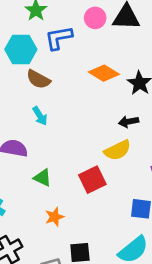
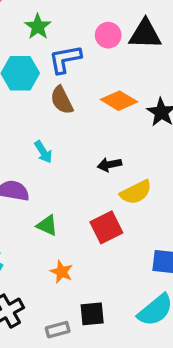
brown semicircle: (38, 79) -> (62, 100), moved, turned 35
black arrow: (129, 122) -> (109, 165), moved
orange star: (54, 217) -> (62, 272), turned -30

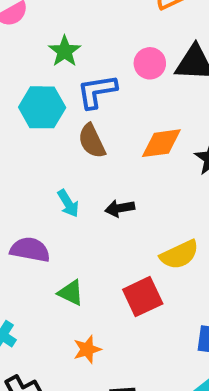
orange diamond: (119, 101) -> (161, 143), turned -40
black arrow: (109, 165) -> (120, 208), moved
orange star: (62, 272) -> (87, 349), turned 30

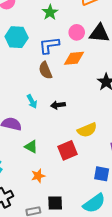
green star: (65, 51) -> (50, 12), moved
cyan hexagon: (42, 107) -> (17, 37), moved
orange diamond: (161, 143) -> (74, 58), moved

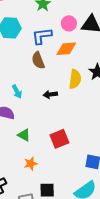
cyan arrow: (32, 101) -> (17, 92), moved
yellow semicircle: (87, 130) -> (75, 79), moved, turned -60

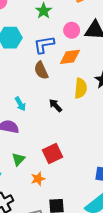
black arrow: (50, 94) -> (55, 105), turned 56
green triangle: (24, 135) -> (18, 159), moved, turned 48
red square: (59, 139) -> (53, 153), moved

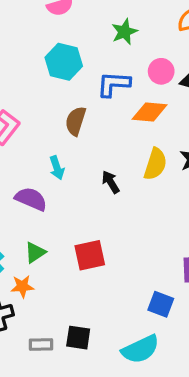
brown semicircle: (41, 70) -> (76, 121), moved, turned 30
orange star: (38, 179) -> (22, 286), moved

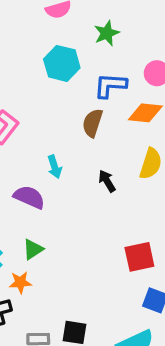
green star: (124, 32) -> (107, 33), moved
brown semicircle: (76, 121) -> (92, 123), moved
red square: (90, 255) -> (139, 257), moved

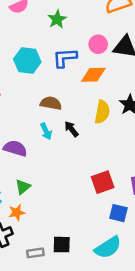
cyan hexagon: (62, 63) -> (27, 61), moved
brown semicircle: (92, 123) -> (51, 103), moved, turned 90
cyan arrow: (55, 167) -> (46, 131), moved

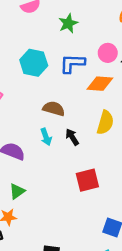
red square: (103, 182) -> (87, 180), moved

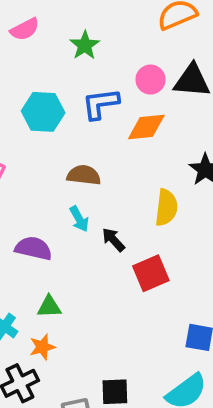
yellow semicircle: (105, 123) -> (166, 208), moved
black arrow: (72, 137) -> (113, 240), moved
green triangle: (17, 191) -> (49, 307), turned 42

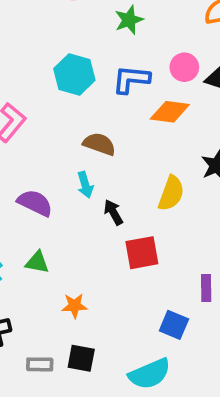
orange star: (42, 347) -> (75, 306), moved

